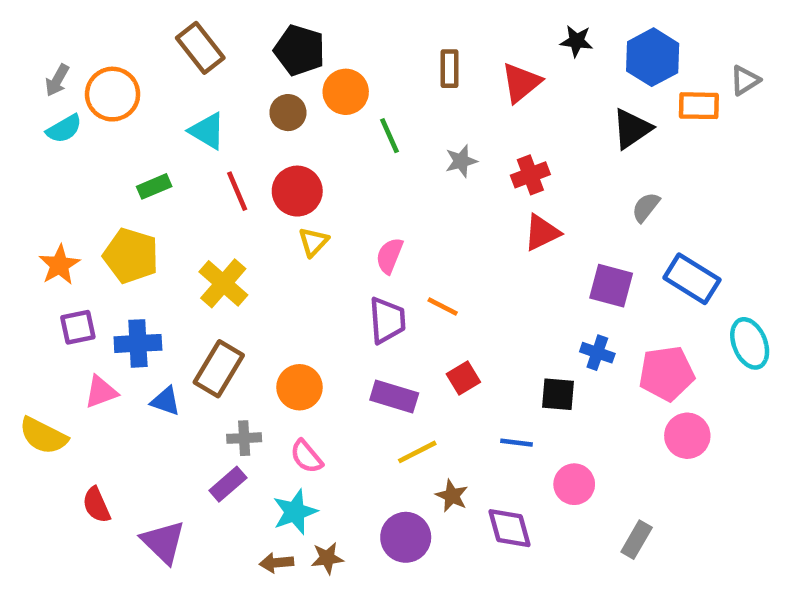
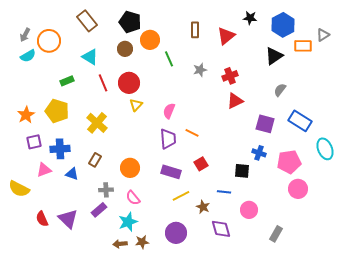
brown rectangle: (219, 369) -> (95, 160), size x0.6
brown star: (452, 496) -> (203, 207), moved
purple triangle: (163, 542) -> (68, 219), moved

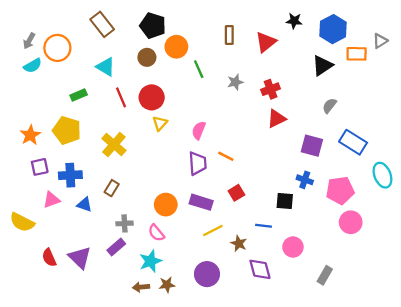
orange circle: (130, 168) -> (166, 205), moved

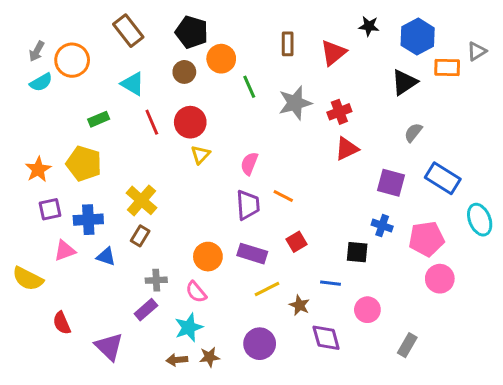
gray star: (235, 82) -> (295, 103), size x1.6
yellow cross: (114, 145) -> (141, 200), moved
purple triangle: (80, 258) -> (109, 347), moved

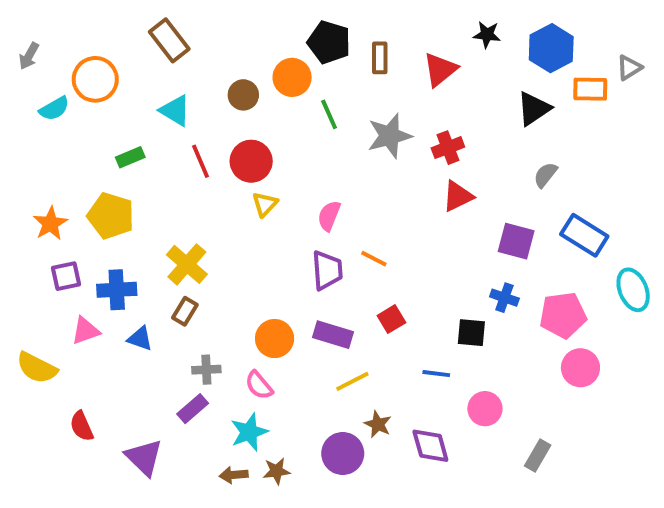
black pentagon: (192, 32) -> (329, 42), moved
gray arrow: (37, 51) -> (29, 56), moved
brown star: (299, 305) -> (378, 424), moved

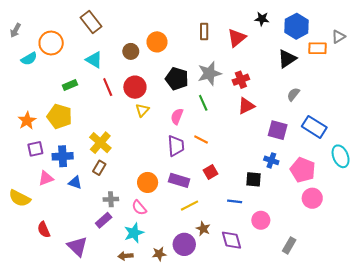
black pentagon: (329, 42) -> (177, 79), moved
green line: (329, 114) -> (203, 103), moved
pink pentagon: (563, 315) -> (303, 170), turned 30
brown star: (276, 471) -> (159, 254), moved

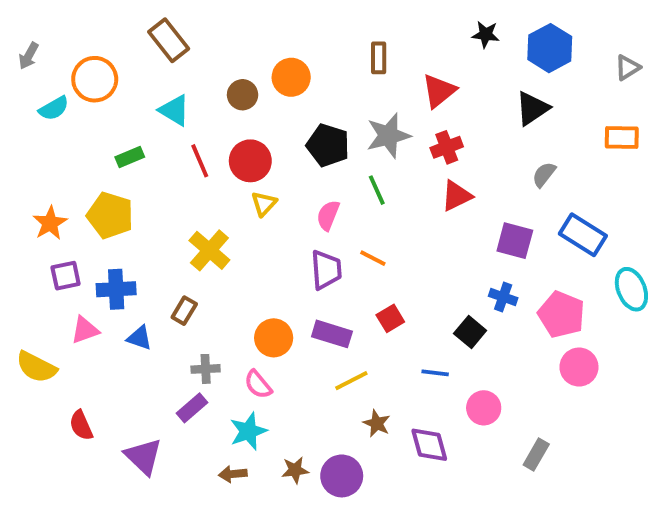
red triangle: (237, 38) -> (439, 91), moved
orange rectangle: (317, 48) -> (622, 138), moved
yellow cross: (100, 143) -> (209, 250), moved
black square: (253, 179) -> (470, 332), turned 35
purple circle: (184, 244) -> (342, 476), moved

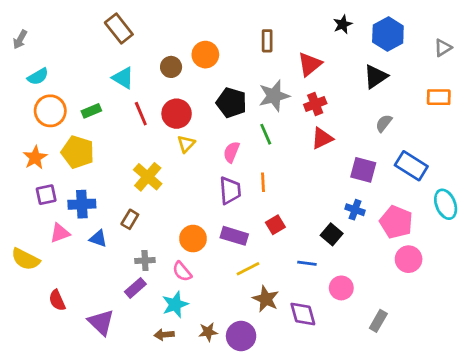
black star: (486, 34) -> (343, 24), turned -30
orange circle: (95, 79) -> (50, 111), moved
orange line: (373, 258) -> (263, 182), turned 60
brown star: (377, 423) -> (266, 299), size x1.4

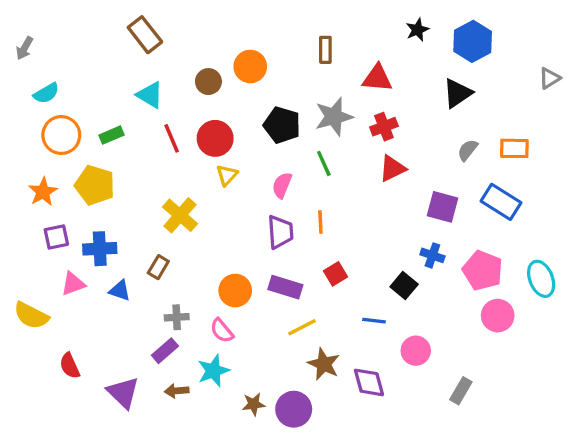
gray triangle: (443, 48) -> (549, 78), moved
red triangle: (310, 64) -> (377, 78), turned 44
orange rectangle: (439, 97) -> (514, 148), moved
cyan ellipse: (446, 204) -> (541, 279), moved
brown arrow: (164, 335) -> (177, 391), moved

